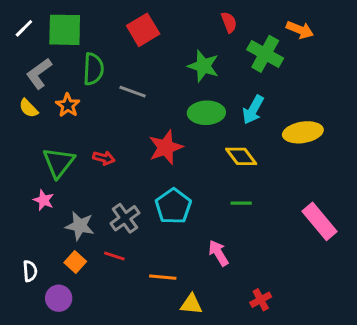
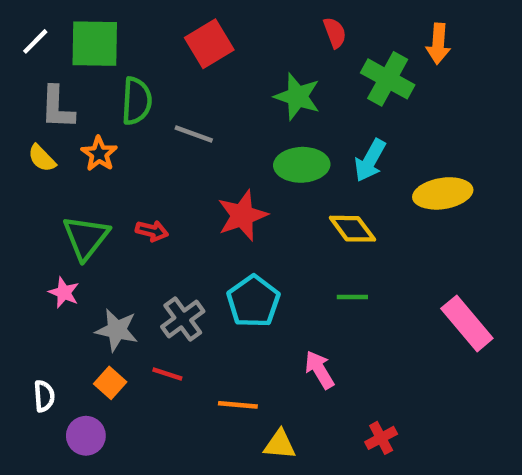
orange arrow: (300, 30) -> (438, 44), turned 72
gray L-shape: (39, 74) -> (57, 108), turned -52

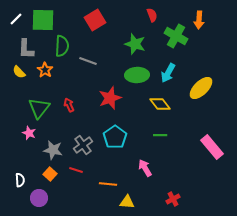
yellow ellipse: (443, 193) -> (201, 88), turned -35
red arrow: (152, 231) -> (69, 105), turned -128

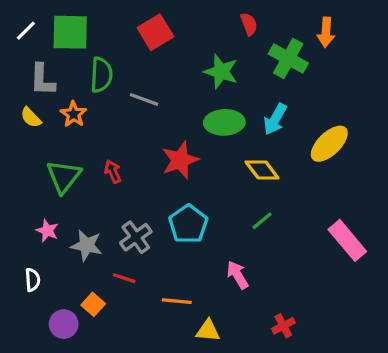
pink star: (29, 133) -> (47, 231), moved
green line: (160, 135) -> (262, 221), turned -40
orange square: (50, 174) -> (93, 304), moved
white semicircle: (20, 180) -> (32, 280), moved

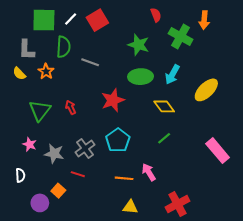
white line: (26, 31) -> (71, 19), moved
orange line: (177, 301) -> (124, 178), moved
red cross: (283, 326) -> (177, 204), size x1.6

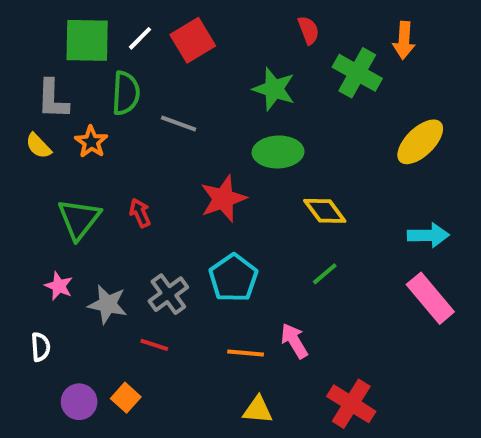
cyan arrow: (172, 75) -> (428, 235), moved, turned -120
yellow ellipse: (206, 90) -> (420, 142), moved
orange square: (58, 191) -> (126, 398), moved
red cross: (177, 204) -> (351, 404), turned -30

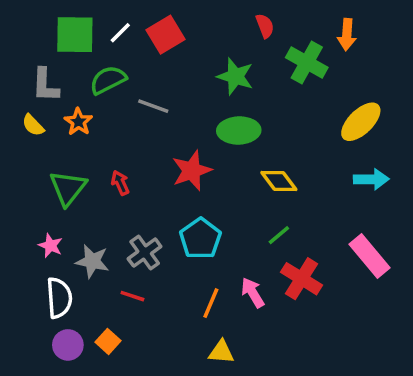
green semicircle: (126, 93) -> (108, 80), turned -120
cyan arrow: (428, 235) -> (371, 179), moved
white semicircle: (40, 347) -> (59, 298), moved, size x1.6
orange line: (246, 353) -> (211, 303), turned -72
red cross: (351, 404) -> (302, 279), moved

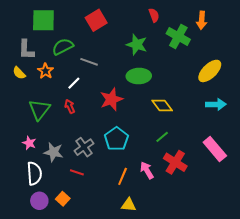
white line: (120, 33) -> (74, 83), moved

